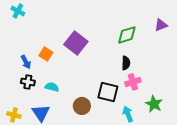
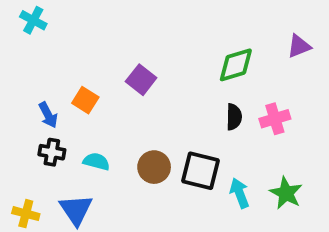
purple square: (76, 43) -> (141, 80), size x0.7
pink cross: (133, 82) -> (275, 119), moved
brown circle: (82, 106) -> (154, 167), moved
cyan arrow: (128, 114) -> (240, 193), moved

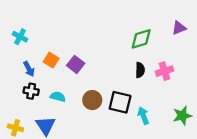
cyan cross: (33, 20) -> (20, 37), moved
purple square: (141, 80) -> (76, 64), moved
green star: (286, 193) -> (182, 116), moved, turned 30

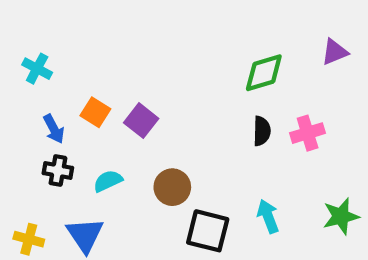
cyan semicircle: (58, 97) -> (108, 181), turned -40
black square: (120, 102) -> (208, 231), moved

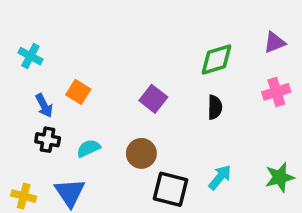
purple square: (141, 121) -> (153, 99), moved
pink cross: (308, 133) -> (276, 92), moved
cyan arrow: (268, 216) -> (220, 177), turned 60

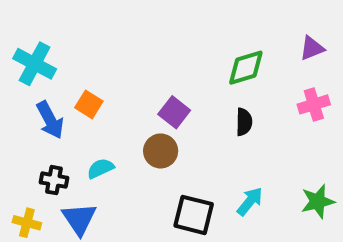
cyan cross: (30, 56) -> (35, 64), size x1.5
blue arrow: (44, 106) -> (50, 120), size x1.4
black cross: (48, 140) -> (54, 180), moved
brown circle: (141, 153) -> (161, 151), moved

